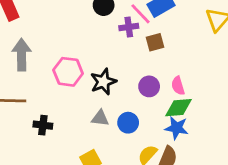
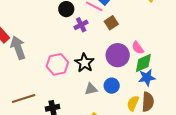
purple cross: (129, 27) -> (81, 25), moved
gray arrow: (22, 55) -> (18, 48), moved
purple circle: (149, 86) -> (118, 55), size x1.5

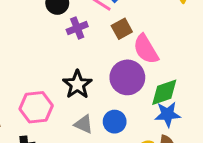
pink semicircle: (138, 48) -> (146, 49), moved, size x1.5
pink hexagon: (57, 64) -> (36, 107), moved
gray triangle: (91, 89) -> (84, 124), turned 32

